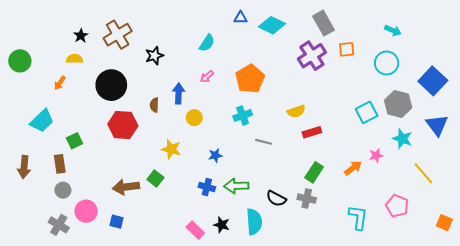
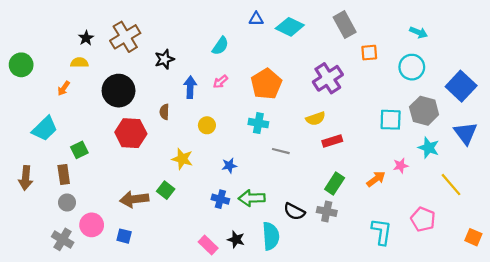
purple cross: (312, 56) -> (328, 78), moved
blue arrow: (179, 93) -> (190, 87), moved
cyan square: (367, 112) -> (391, 120), turned 30
cyan cross: (243, 116) -> (258, 123), turned 30

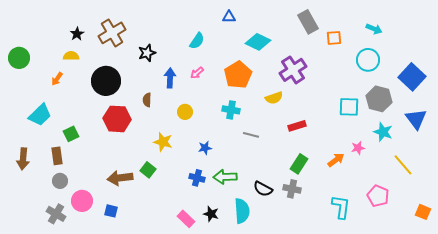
cyan diamond: (290, 27) -> (258, 42), moved
orange square: (369, 53) -> (334, 38), moved
yellow semicircle: (316, 119) -> (274, 98), moved

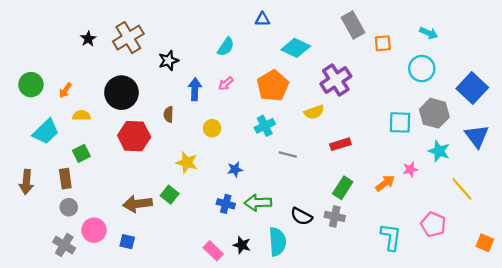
yellow semicircle: (71, 56) -> (81, 116), moved
green circle: (19, 58) -> (31, 85), moved
cyan cross: (231, 110) -> (265, 126), turned -36

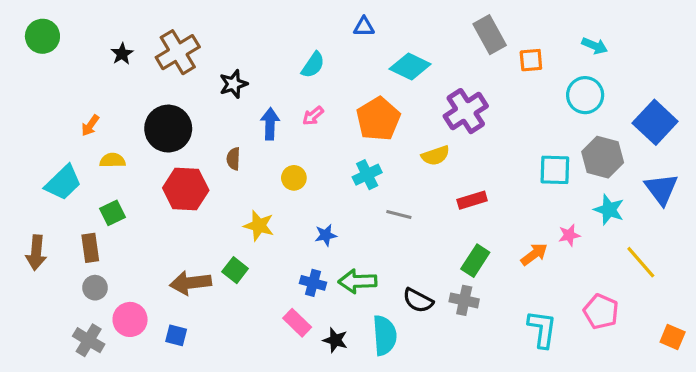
green circle: (31, 85) -> (42, 36), moved
pink rectangle: (213, 251) -> (297, 323), moved

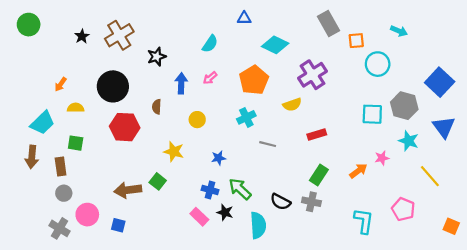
cyan circle: (585, 95) -> (378, 64), moved
green square: (113, 213) -> (76, 143), turned 35
brown arrow: (36, 253) -> (32, 157), moved
green arrow: (358, 281) -> (240, 189), turned 45
black star: (335, 340) -> (225, 212), moved

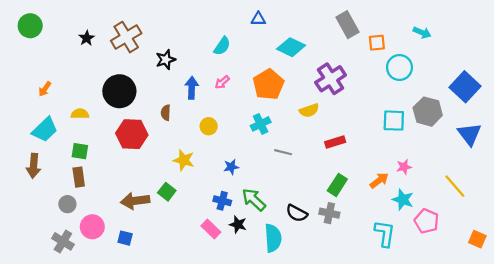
orange arrow: (61, 84) -> (45, 89), moved
cyan star: (409, 141) -> (403, 200), moved
brown rectangle: (61, 167) -> (79, 177), moved

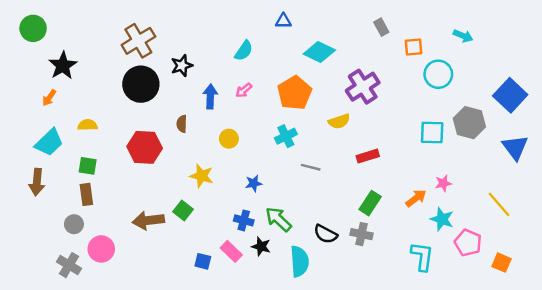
gray rectangle: (348, 25) -> (381, 27), size x0.6
black star: (87, 38) -> (63, 66), moved, size x1.6
black circle: (119, 91) -> (141, 84), moved
blue square: (125, 238) -> (203, 261), moved
orange square: (477, 239) -> (501, 263), moved

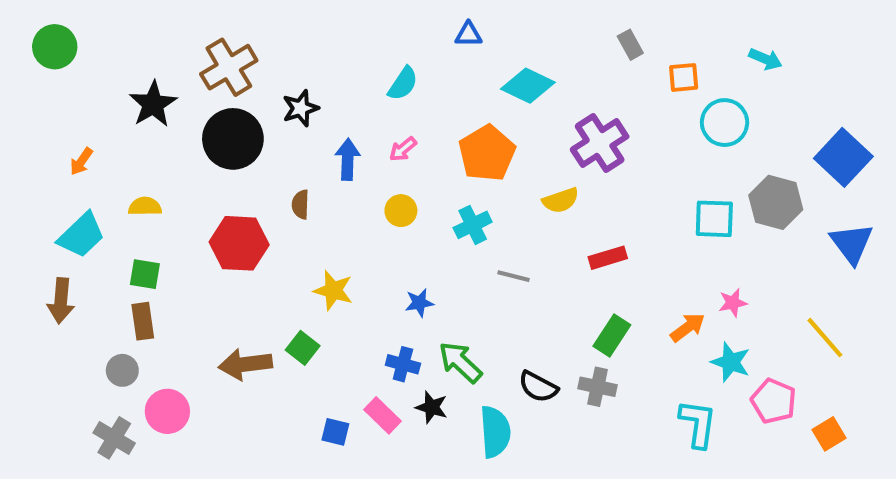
black star: (63, 66) -> (153, 104), moved
yellow circle: (229, 139) -> (401, 211), moved
orange square: (501, 263) -> (829, 434), turned 36

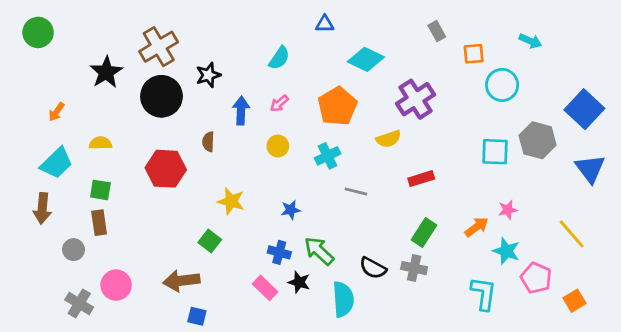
brown arrow: (245, 364) -> (181, 281), moved
gray circle: (122, 370) -> (74, 250), moved
blue square: (335, 432) -> (197, 316), moved

